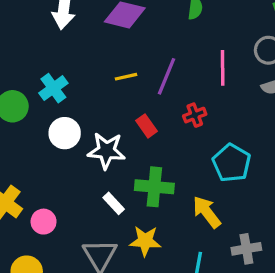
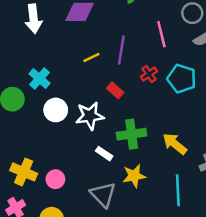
cyan pentagon: (232, 163) -> (182, 79), moved

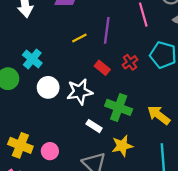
red cross: (149, 74) -> (130, 62), moved
green cross: (132, 134) -> (119, 107), turned 30

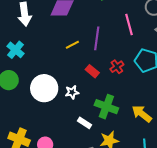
cyan cross: (32, 59) -> (15, 50), moved
white circle: (48, 87) -> (44, 88), size x1.4
white star: (80, 92) -> (72, 92), size x0.6

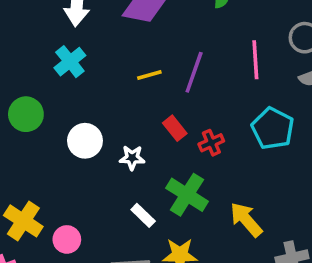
cyan cross: (15, 50) -> (70, 62), moved
red cross: (117, 67) -> (211, 143), moved
white circle: (44, 88) -> (85, 141), size x0.7

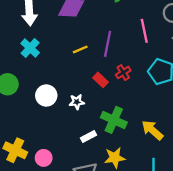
red cross: (211, 143) -> (123, 73), moved
white rectangle: (143, 215) -> (89, 136), turned -64

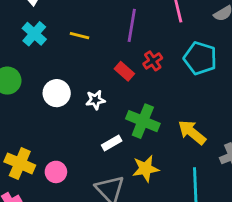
yellow line: (80, 49) -> (80, 36), moved, turned 40

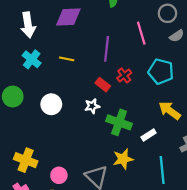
white star: (95, 100) -> (92, 106), moved
yellow arrow: (192, 132) -> (170, 111), moved
white rectangle: (112, 143) -> (149, 135), moved
pink circle: (56, 172) -> (59, 175), moved

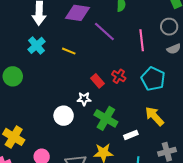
purple line: (107, 49) -> (104, 32), moved, turned -65
red cross: (124, 75) -> (119, 76), turned -32
white circle: (51, 104) -> (64, 116), moved

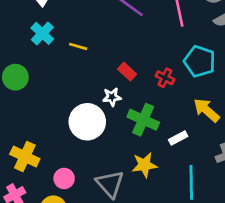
yellow line: (69, 51) -> (78, 46), moved
red cross: (119, 76) -> (165, 78), moved
white circle: (64, 116) -> (87, 122), size x1.4

